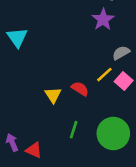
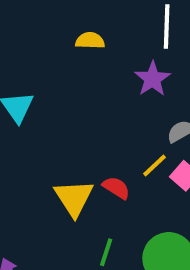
yellow triangle: (53, 95) -> (74, 198), size x1.5

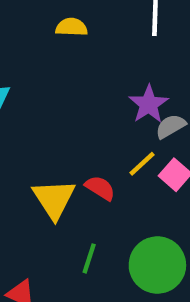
purple star: (153, 79) -> (149, 104), moved

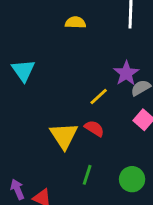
yellow line: (142, 164) -> (99, 96), moved
green circle: (157, 265) -> (132, 179), size x0.7

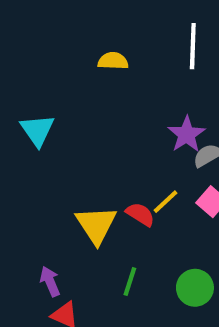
yellow line: (99, 96) -> (166, 202), moved
purple arrow: (17, 189) -> (50, 281), moved

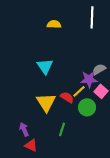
cyan triangle: (37, 130) -> (45, 66), moved
purple star: (187, 134) -> (89, 79), moved, turned 30
green circle: (195, 288) -> (87, 107), moved

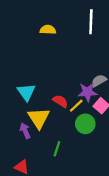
cyan triangle: (45, 66) -> (26, 92), moved
red semicircle: (67, 97) -> (60, 101), moved
purple arrow: (24, 129) -> (25, 131), moved

